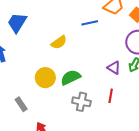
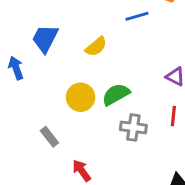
blue trapezoid: (17, 23) -> (45, 38), moved

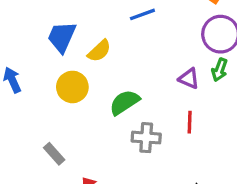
blue trapezoid: (45, 38) -> (62, 37), moved
yellow circle: (81, 97) -> (72, 87), moved

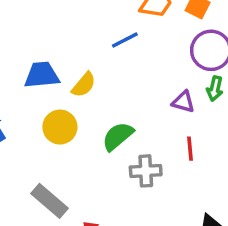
blue trapezoid: (62, 37) -> (42, 75), turned 68
gray rectangle: (54, 154) -> (50, 201), size x1.5

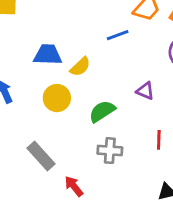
purple triangle: (183, 102) -> (145, 91), moved
red line: (190, 149) -> (159, 140), moved
gray cross: (146, 171) -> (110, 151), moved

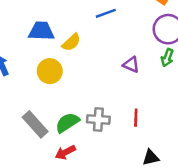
green semicircle: (102, 111) -> (67, 123), moved
red line: (159, 140) -> (136, 118), moved
red arrow: (74, 186) -> (65, 152), turned -78

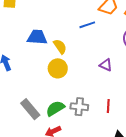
yellow semicircle: (71, 42) -> (60, 46), turned -84
yellow circle: (50, 71) -> (58, 68), moved

